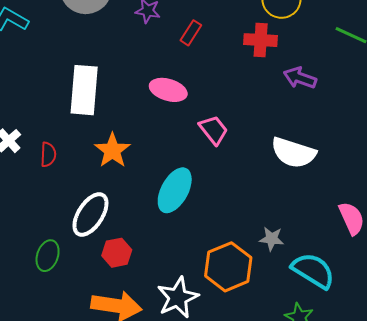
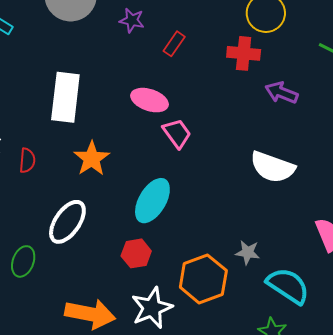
pink trapezoid: (213, 130) -> (177, 133), moved
red hexagon: (117, 253) -> (136, 253), moved

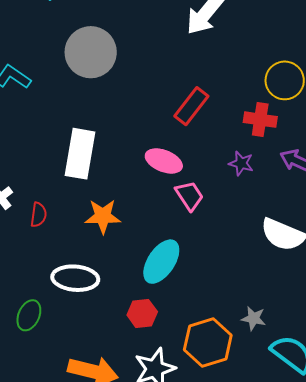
purple star: (132, 20) -> (241, 163), moved
red rectangle: (174, 44) -> (191, 106), size x1.5
orange star: (92, 159) -> (103, 216), turned 30
white ellipse: (67, 222) -> (75, 278), turned 57

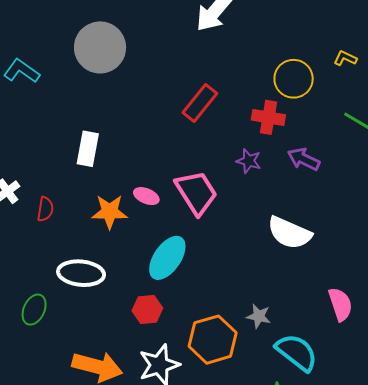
white rectangle: (80, 154) -> (88, 149), size x0.7
pink ellipse: (164, 161) -> (146, 196), moved, size x0.7
pink trapezoid: (189, 196) -> (196, 193), size x1.5

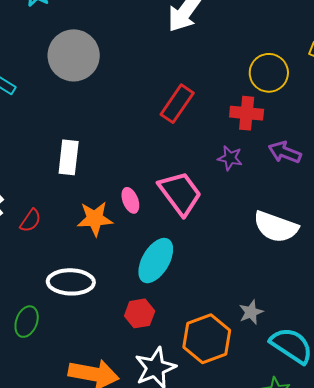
pink ellipse: (146, 196) -> (130, 200), turned 50
red semicircle: (45, 209) -> (30, 221), turned 30
gray star: (259, 316) -> (251, 312), turned -30

